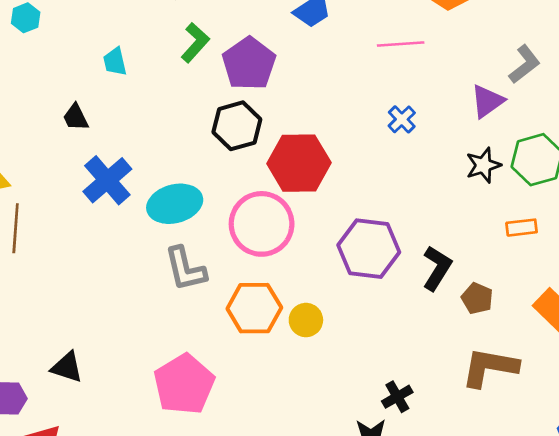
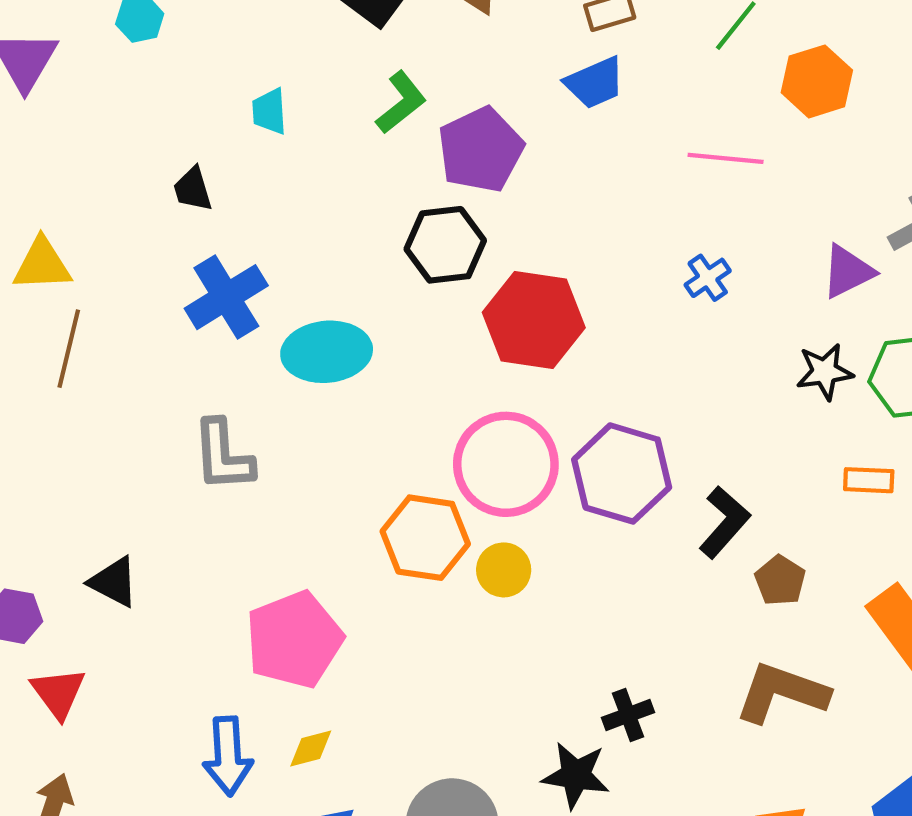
pink circle: (262, 224) -> (506, 464), moved
gray L-shape: (185, 269) -> (223, 455), moved

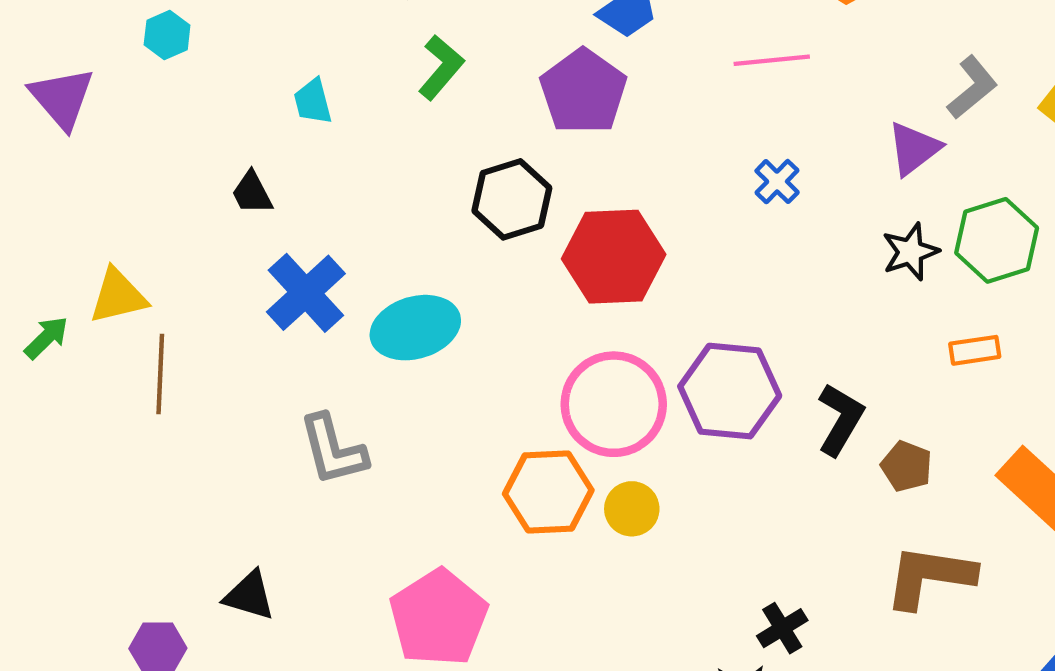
purple pentagon: (481, 150) -> (583, 91), moved

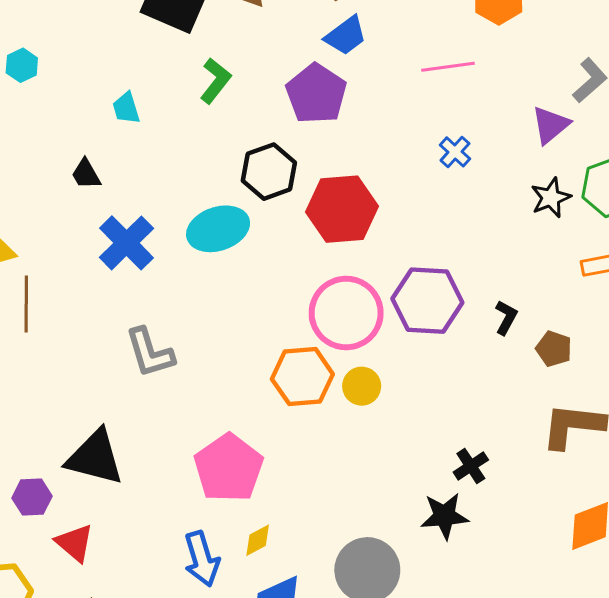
cyan ellipse: (415, 328) -> (218, 229), moved
black L-shape: (840, 419) -> (506, 317), size x0.7
black triangle: (249, 596) -> (95, 457), size x1.6

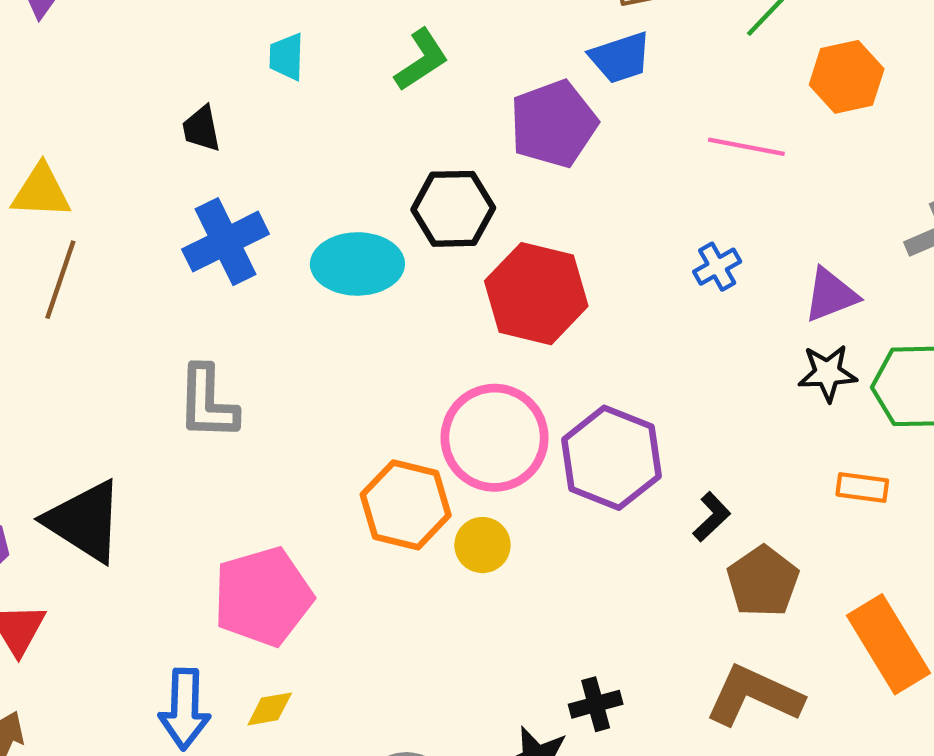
purple triangle: (550, 125) -> (831, 295), moved
brown pentagon: (554, 349) -> (763, 581), size x1.4

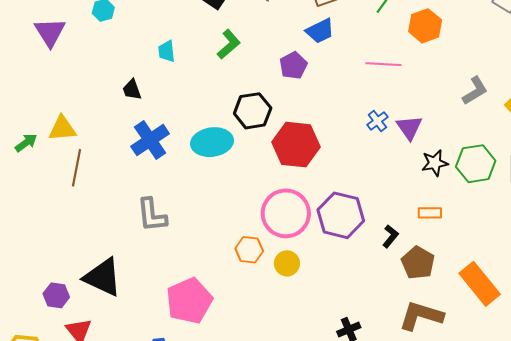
purple pentagon: (553, 124) -> (293, 65), size x0.7
purple triangle: (831, 295) -> (409, 128), moved, turned -36
orange rectangle: (862, 487) -> (430, 213), moved
orange hexagon: (406, 505) -> (249, 250), size x0.7

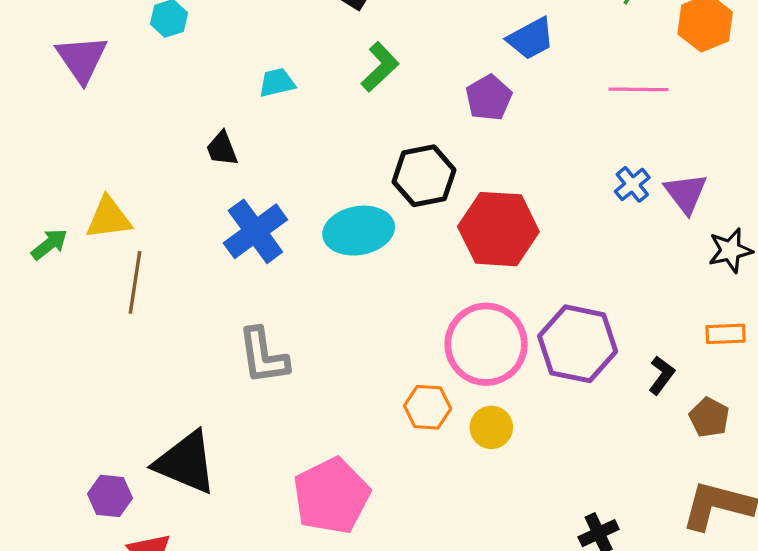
cyan trapezoid: (167, 51) -> (277, 83), turned 85
brown pentagon: (418, 263) -> (709, 417), size x0.7

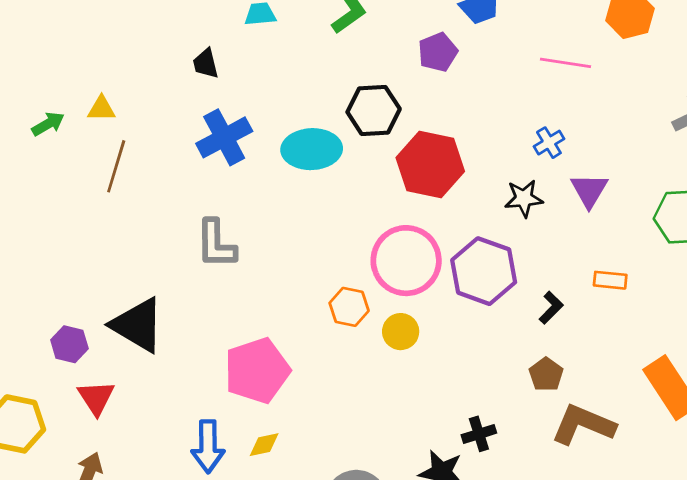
purple triangle: (686, 193) -> (589, 190), moved
yellow triangle: (109, 218) -> (101, 109), size x0.7
black star: (730, 250) -> (524, 198), moved
brown pentagon: (709, 417) -> (546, 374), moved

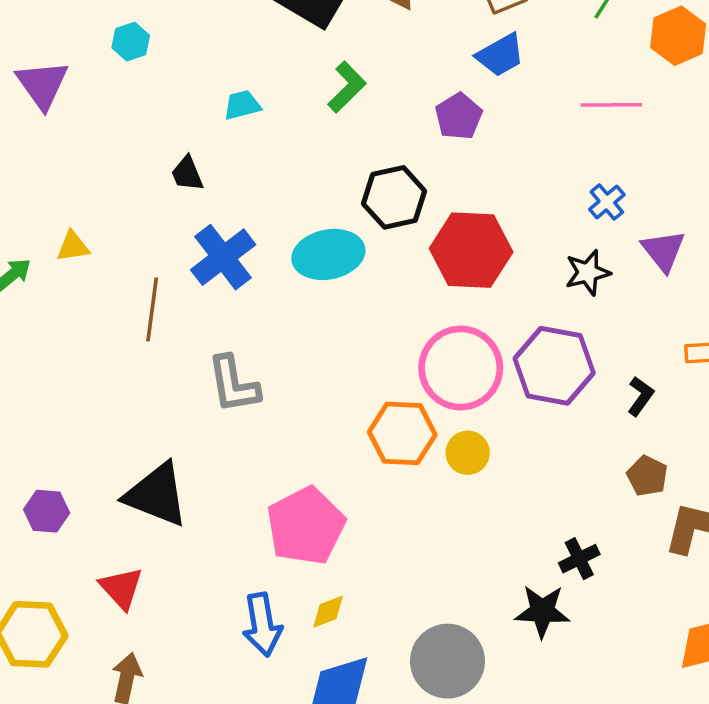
brown line: (116, 166) -> (152, 309), moved
orange hexagon: (349, 307) -> (402, 433), size x1.4
purple hexagon: (69, 344) -> (47, 511), moved

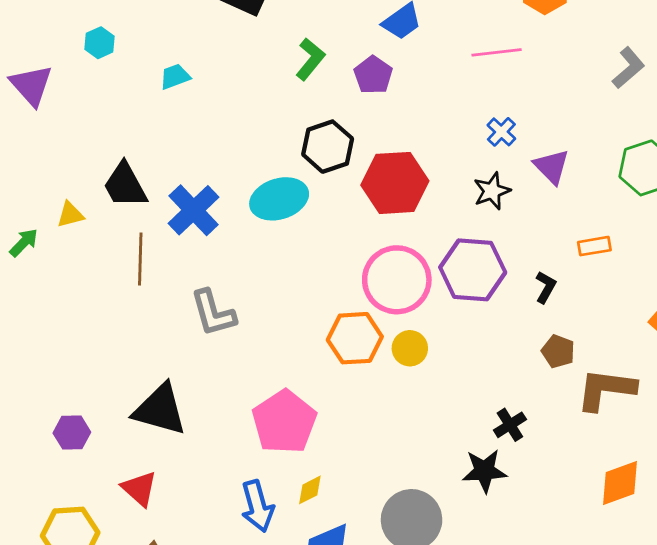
green L-shape: (347, 87) -> (310, 59), moved
cyan trapezoid: (242, 105) -> (175, 76), moved
black trapezoid: (187, 174) -> (125, 185), moved, size x1.6

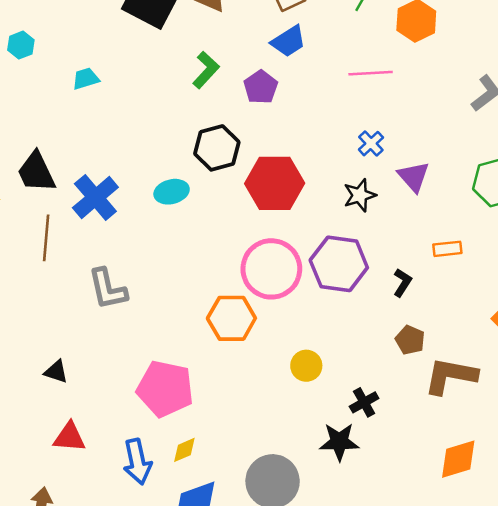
cyan ellipse: (279, 199) -> (172, 192), size x0.7
yellow circle: (410, 348) -> (306, 366), moved
black triangle: (160, 410) -> (56, 372), size x0.5
pink pentagon: (284, 422) -> (165, 389), turned -30
red triangle: (139, 489) -> (70, 437), moved, turned -40

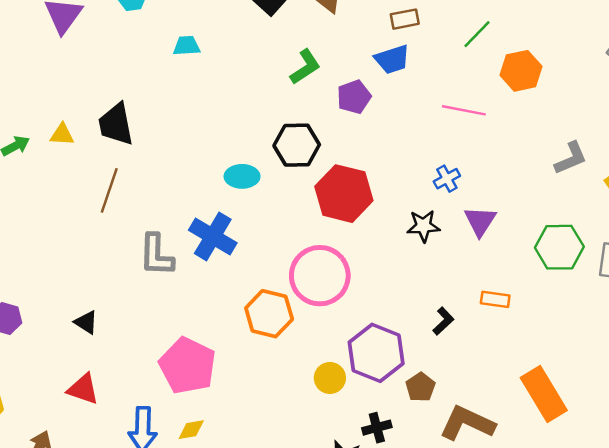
blue cross: (95, 198) -> (213, 236), moved, turned -33
purple hexagon: (339, 264) -> (376, 353), moved
brown pentagon: (410, 340) -> (420, 387), moved

